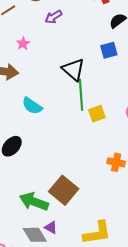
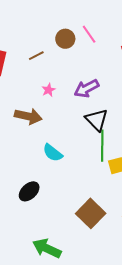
purple arrow: (53, 17) -> (87, 88), moved, size x1.4
brown square: (64, 190) -> (91, 213), moved

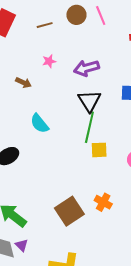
brown arrow: (28, 116) -> (24, 83), size x0.6
brown square: (91, 213) -> (69, 211), moved

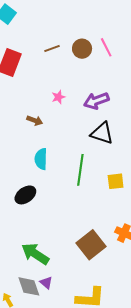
brown line: (45, 25) -> (52, 48), moved
black triangle: (89, 101) -> (102, 133), turned -35
cyan semicircle: (39, 123) -> (41, 159), moved, turned 45
green line: (89, 127) -> (80, 170), moved

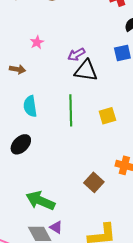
purple arrow: (96, 101) -> (76, 54), moved, size x0.7
brown square: (91, 245) -> (94, 182), size x0.7

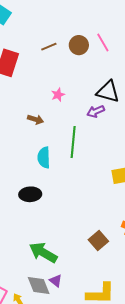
black triangle: (86, 71) -> (108, 92), moved
green line: (71, 110) -> (73, 142), moved
black ellipse: (21, 144) -> (30, 194), turned 35

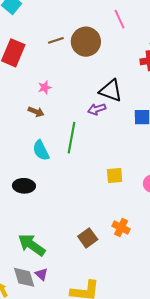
pink line: (103, 43) -> (120, 19), moved
brown circle: (79, 45) -> (86, 42), size x1.5
pink star: (58, 95) -> (45, 87), moved
cyan semicircle: (44, 158) -> (41, 150), turned -30

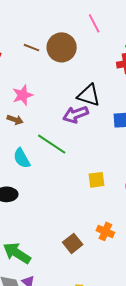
brown line: (56, 40) -> (31, 48), turned 42
pink star: (45, 87) -> (23, 95), size x1.5
purple arrow: (97, 109) -> (75, 114), size x1.4
green line: (71, 138) -> (52, 144), turned -64

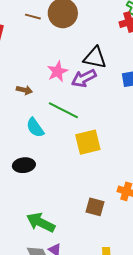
pink star: (23, 95) -> (58, 71), moved
yellow square: (97, 180) -> (88, 142), moved, size x1.5
brown square: (73, 243) -> (95, 207), turned -30

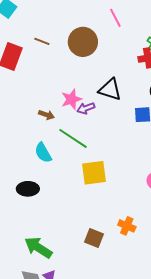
brown line: (33, 17) -> (42, 41), moved
purple arrow: (84, 78) -> (86, 108), moved, size x0.7
brown arrow: (24, 90) -> (46, 115), moved

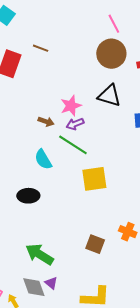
brown circle: (83, 42) -> (111, 54), moved
purple arrow: (86, 108) -> (75, 124), moved

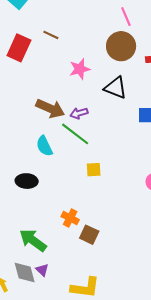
pink star: (71, 106) -> (80, 69), moved
brown arrow: (46, 122) -> (50, 108), size x1.8
yellow square: (94, 179) -> (94, 170), size x0.6
orange cross: (128, 232) -> (70, 218), moved

